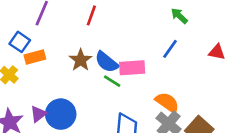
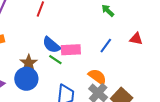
blue line: (170, 49) -> (106, 46), moved
brown star: (81, 60) -> (29, 63), moved
blue circle: (61, 114) -> (26, 79), moved

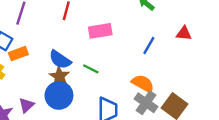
blue semicircle: (51, 45) -> (60, 60), moved
pink rectangle: (71, 50) -> (100, 31), moved

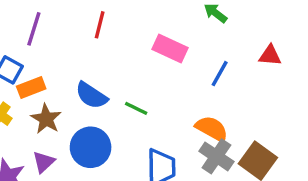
pink rectangle: (100, 31) -> (170, 48), moved, turned 35
brown star: (60, 76) -> (46, 119), moved

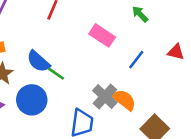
green line: (136, 108) -> (56, 74), moved
gray cross: (216, 156) -> (105, 97), moved

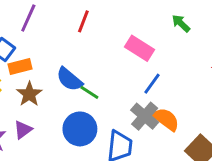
blue line: (136, 60) -> (152, 84), moved
blue circle: (32, 100) -> (80, 129), moved

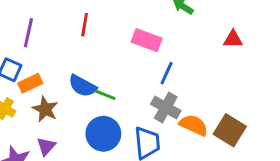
orange semicircle: (166, 119) -> (194, 125), moved

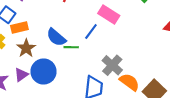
blue line: (167, 73) -> (91, 31), moved
green line: (105, 95) -> (71, 47), turned -32
blue circle: (103, 134) -> (44, 72), moved

